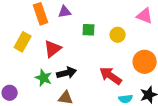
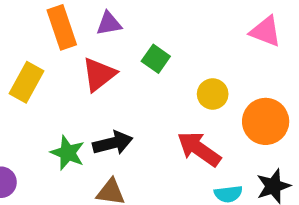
green square: (89, 30) -> (156, 59), turned 32
yellow circle: (118, 35) -> (213, 94), moved
red triangle: (53, 49) -> (99, 74), moved

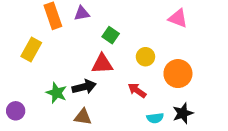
red triangle: (99, 74) -> (102, 64), moved, turned 35
red arrow: (199, 149) -> (137, 90), size x0.7

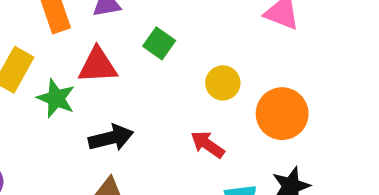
red triangle: (102, 64) -> (98, 65), moved
green star: (57, 93) -> (56, 98), moved

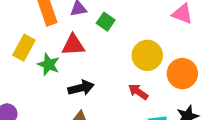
green square: (159, 43) -> (106, 22), moved
yellow circle: (223, 83) -> (147, 55), size x1.5

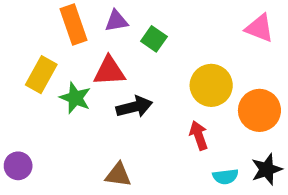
black arrow: (81, 88) -> (134, 107), moved
red arrow: (138, 92) -> (199, 135), turned 36

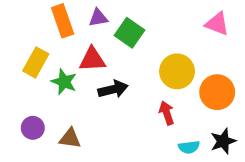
green square: (154, 39) -> (129, 33), size x1.4
purple circle: (18, 166) -> (33, 128), moved
brown triangle: (118, 175) -> (70, 138), moved

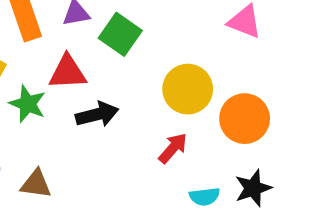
red arrow: (167, 113) -> (173, 148), turned 60

